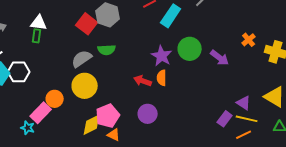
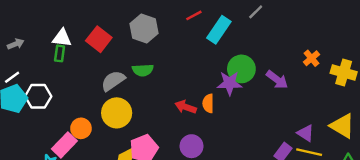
red square: (87, 24) -> (99, 39), moved
purple star: (162, 56) -> (230, 83), moved, turned -30

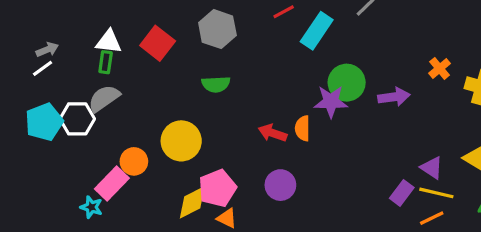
white line: (12, 77) -> (43, 68), moved
purple arrow: (277, 80) -> (394, 97), turned -45
gray semicircle: (113, 81) -> (104, 98), moved

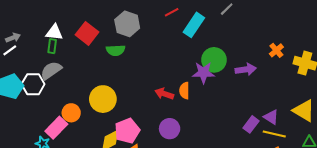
green semicircle: (216, 84) -> (116, 50), moved
purple rectangle: (402, 193) -> (251, 124), moved

